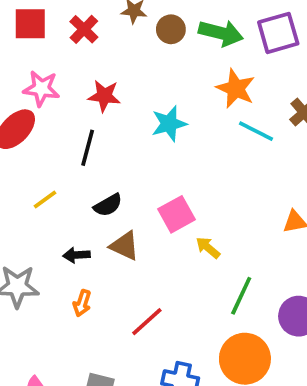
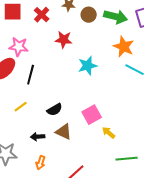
red star: (104, 96) -> (64, 40), moved
black line: (88, 148) -> (31, 75), moved
green line: (241, 296) -> (127, 159), turned 60

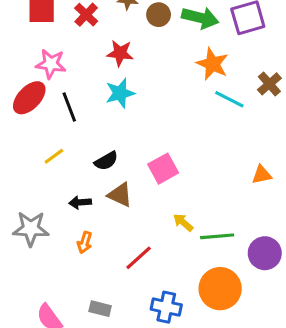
cyan star: (88, 66) -> (120, 93), moved
black line: (31, 75) -> (69, 107), turned -36
yellow arrow: (109, 133) -> (183, 222), moved

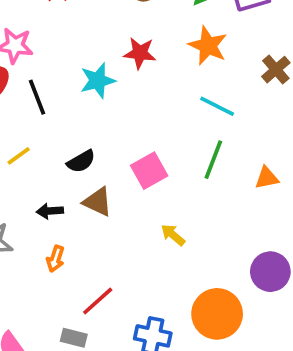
red star: (120, 53) -> (140, 53), moved
cyan line: (229, 99) -> (217, 106), moved
green line: (217, 236) -> (213, 160), moved, turned -64
red line: (139, 258) -> (98, 301), moved

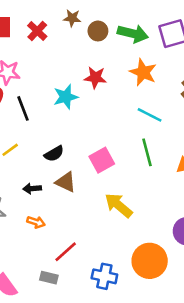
green line: (213, 160) -> (147, 152), turned -36
yellow arrow: (173, 235) -> (119, 205), size x1.6
orange arrow: (55, 259) -> (36, 222), turned -90

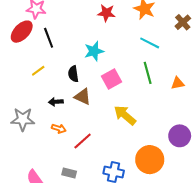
cyan star: (66, 97) -> (94, 51), moved
black semicircle: (54, 154) -> (73, 74), turned 112
red line: (66, 252) -> (83, 141), moved

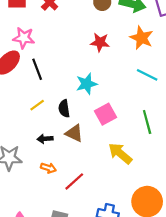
yellow line: (38, 71) -> (37, 105), moved
green line: (148, 73) -> (147, 122), moved

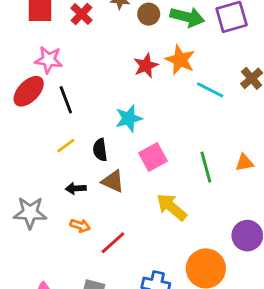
orange star: (141, 38) -> (180, 60), moved
red star: (100, 42) -> (146, 66), turned -30
cyan line: (147, 75) -> (210, 90), moved

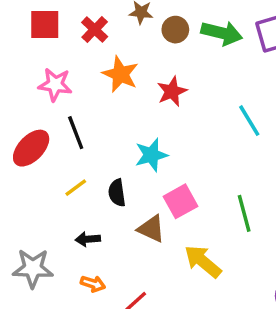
orange star: (180, 60) -> (120, 74), moved
cyan line: (210, 90) -> (249, 121), turned 32
red ellipse: (29, 91) -> (31, 148), moved
brown triangle: (113, 181) -> (151, 229), moved

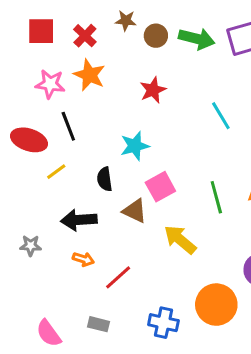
orange star: (120, 74) -> (89, 75), moved
red ellipse: (31, 148) -> (29, 140), turned 64
yellow line: (76, 188) -> (56, 172), moved
black arrow: (88, 239) -> (79, 220), size x1.6
gray star: (33, 268) -> (31, 246), size x0.6

